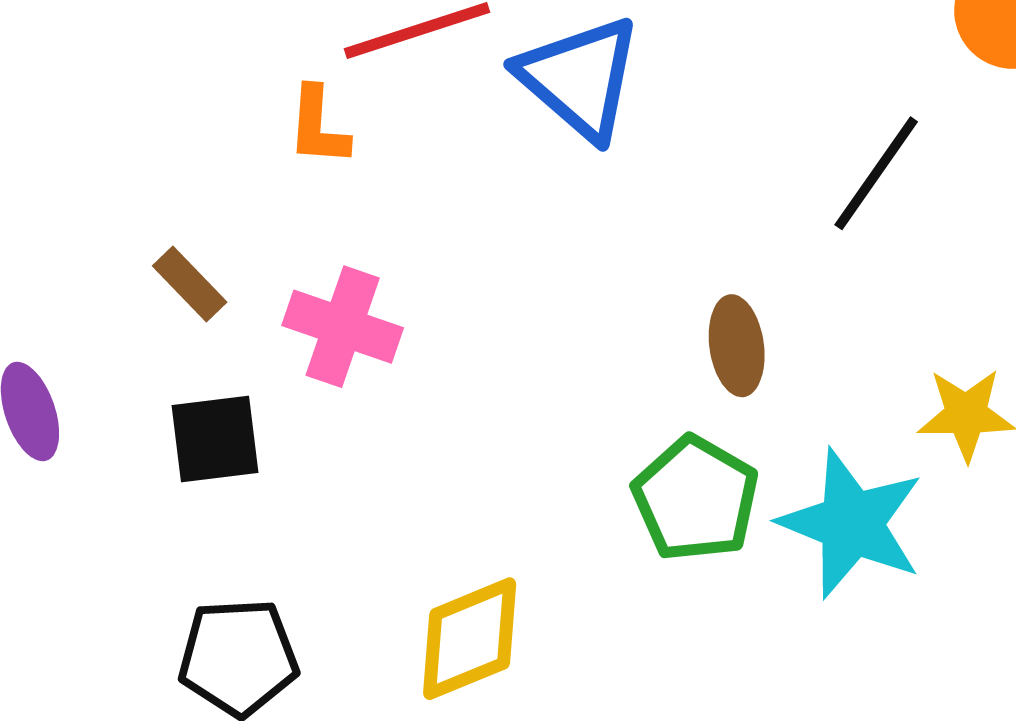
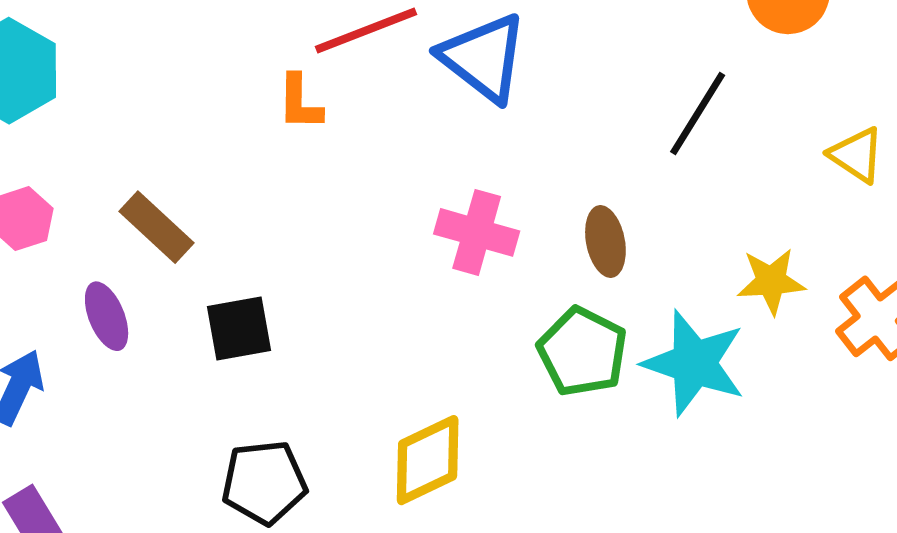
brown rectangle: (190, 284) -> (157, 227), moved, size x1.4
pink cross: (343, 327) -> (477, 232), moved

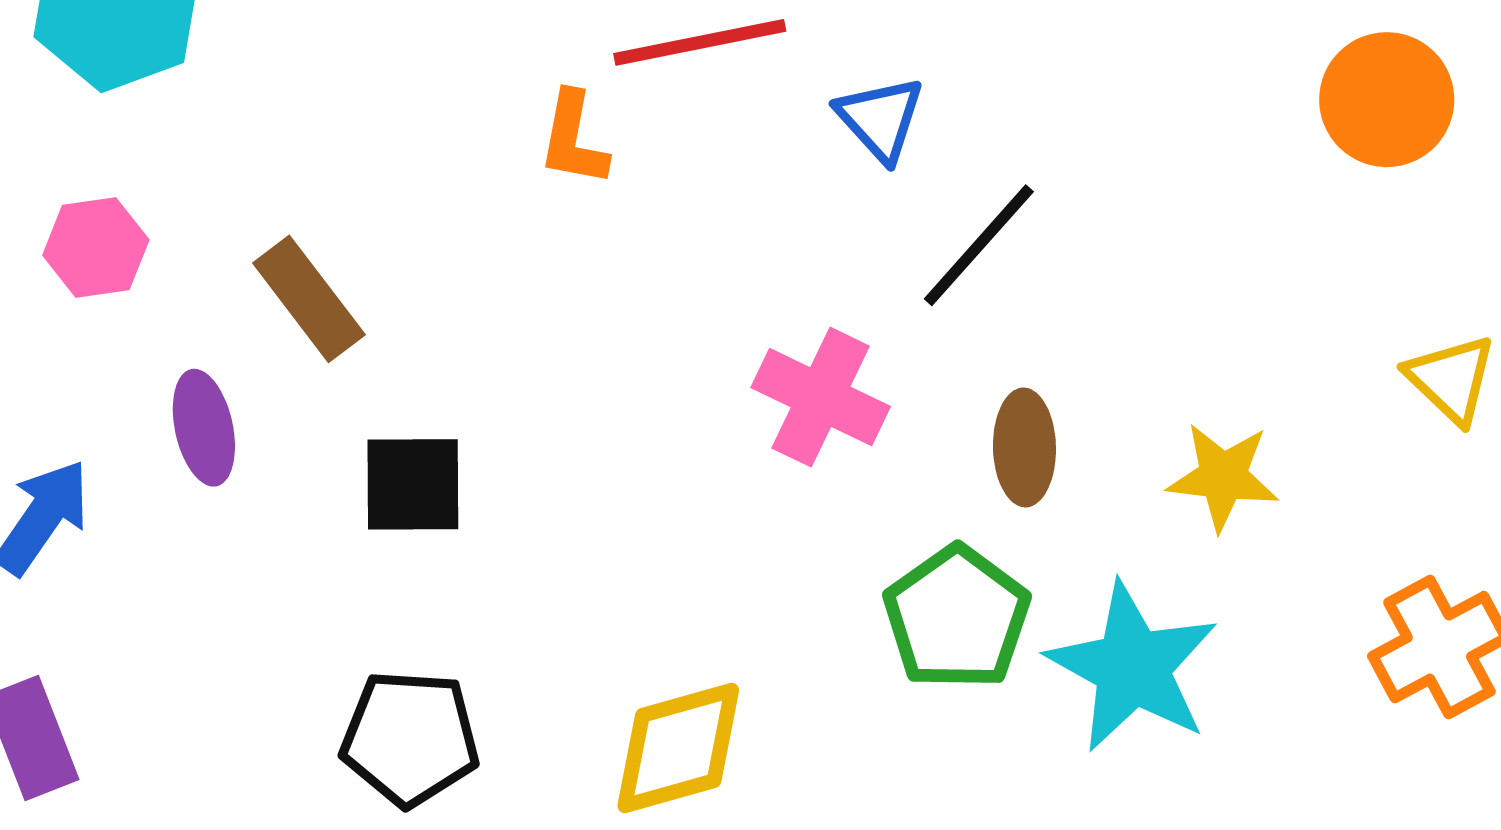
blue triangle: (483, 58) -> (880, 119), size x0.6
black line: (698, 114) -> (979, 245), moved
yellow star: (771, 281) -> (1223, 477), moved

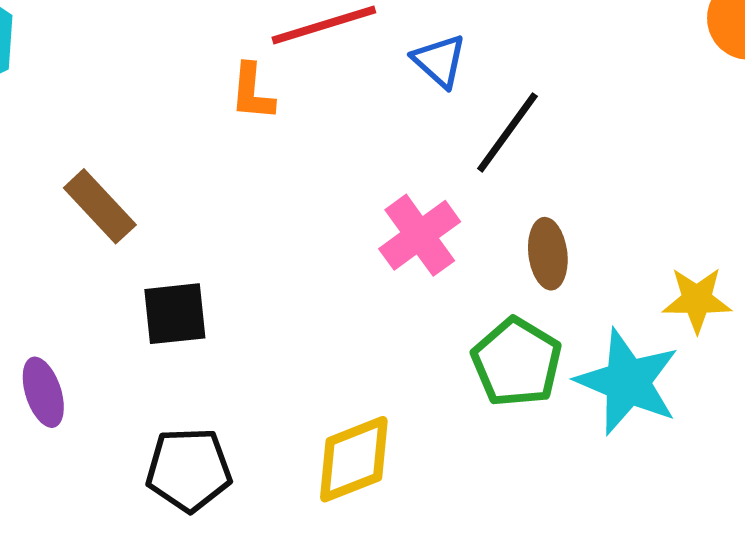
pink cross: (821, 397) -> (420, 235), turned 34
purple ellipse: (204, 428) -> (43, 392), moved
yellow star: (1223, 477) -> (697, 300), moved

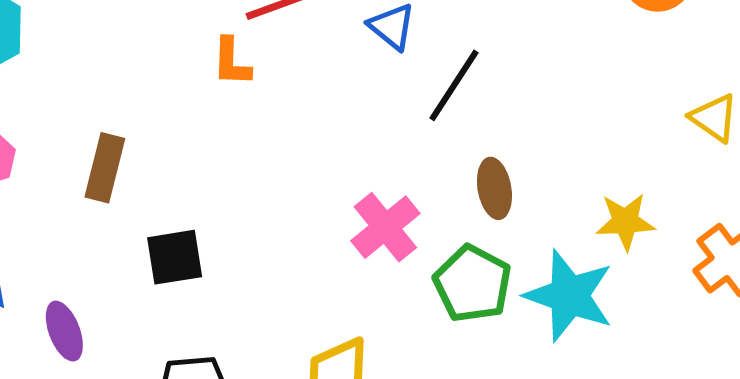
brown rectangle: (100, 206) -> (105, 168), turned 60
pink cross: (420, 235) -> (385, 227), moved

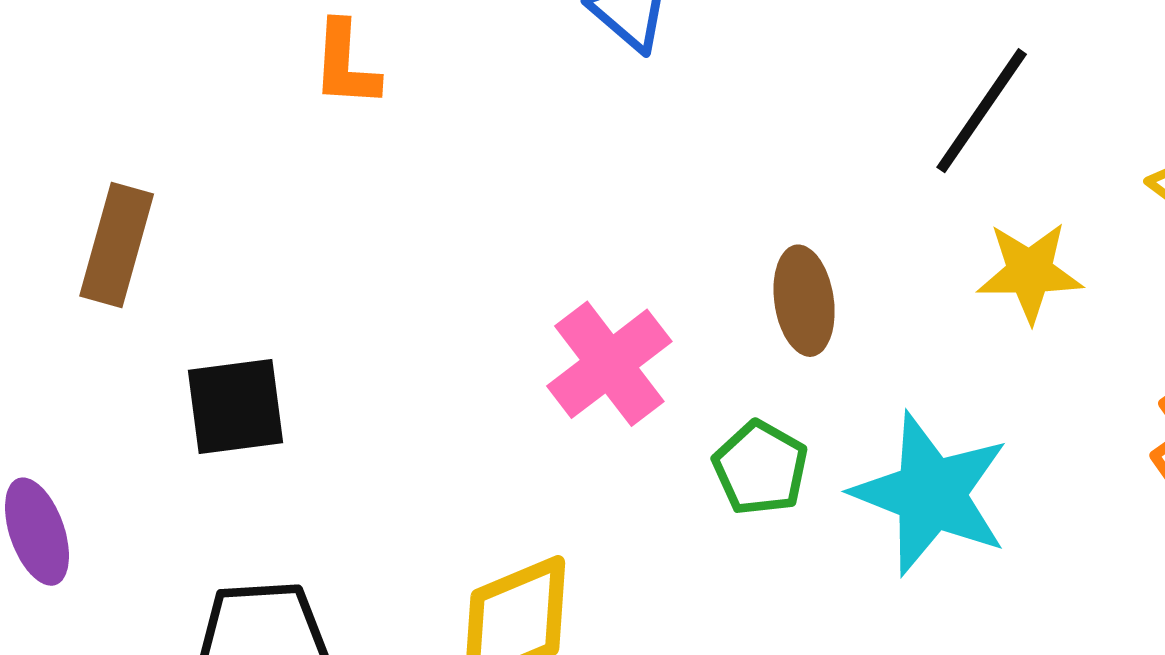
black line: (454, 85) -> (982, 111), moved
yellow star: (625, 222) -> (1030, 272), moved
green pentagon: (472, 284) -> (760, 468), size x0.7

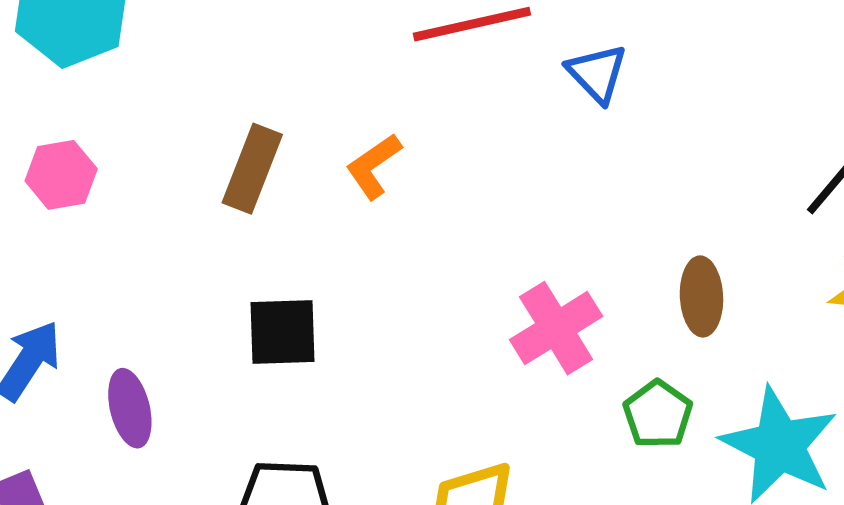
orange L-shape: (346, 64) -> (374, 166), moved, turned 46
brown rectangle: (117, 245) -> (252, 169), moved

